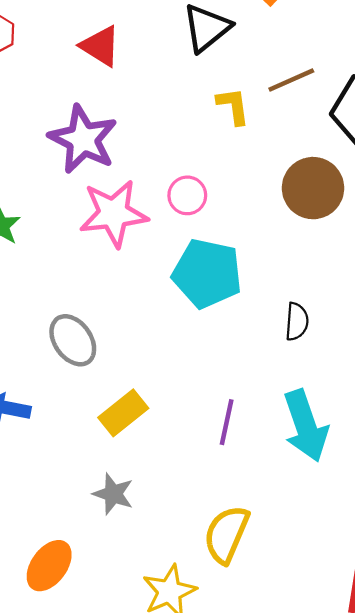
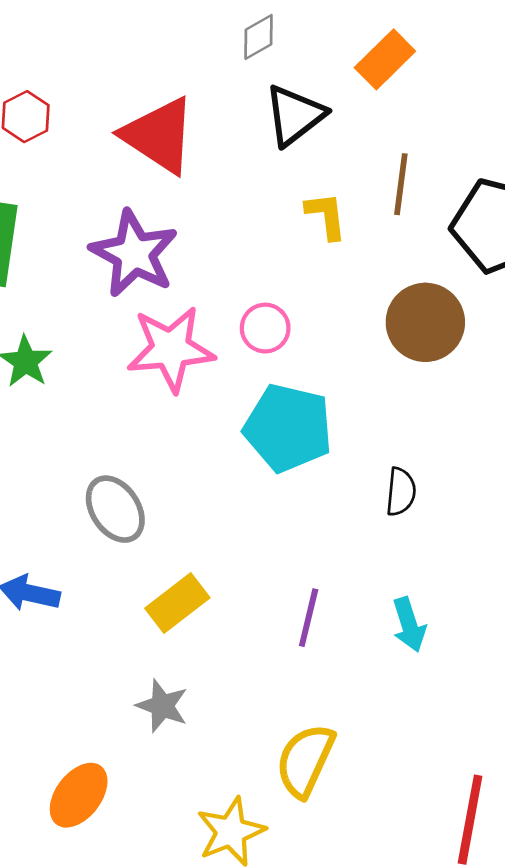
red triangle: (100, 46) -> (159, 135), size x1.5
brown line: (291, 80) -> (401, 184), turned -60
cyan arrow: (306, 426) -> (409, 625), size x0.6

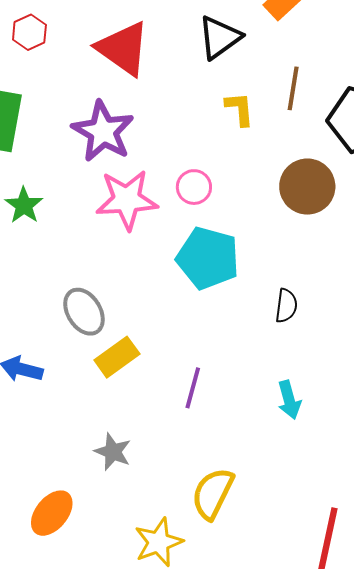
yellow rectangle: (177, 603) -> (117, 357), moved
purple line: (309, 618) -> (193, 388), moved

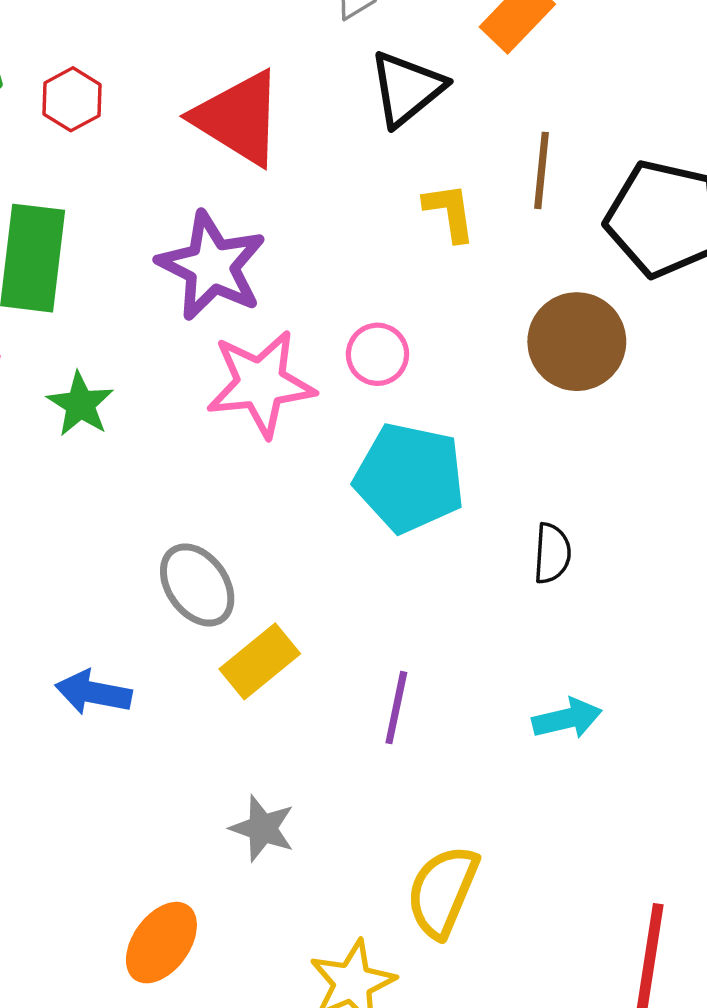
cyan arrow: (289, 400) -> (567, 719), turned -84

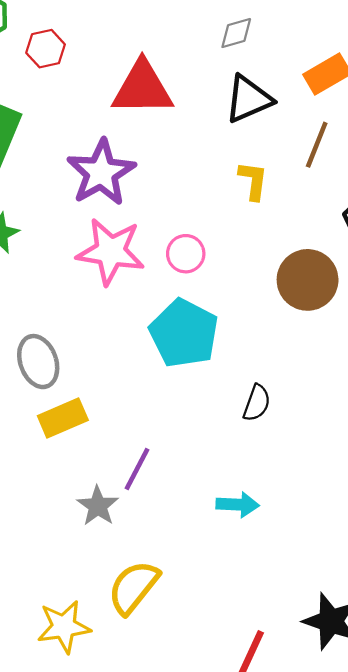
red triangle: (238, 118) -> (142, 88), turned -48
brown line: (541, 170) -> (317, 145), moved
gray star: (262, 828) -> (98, 506), moved

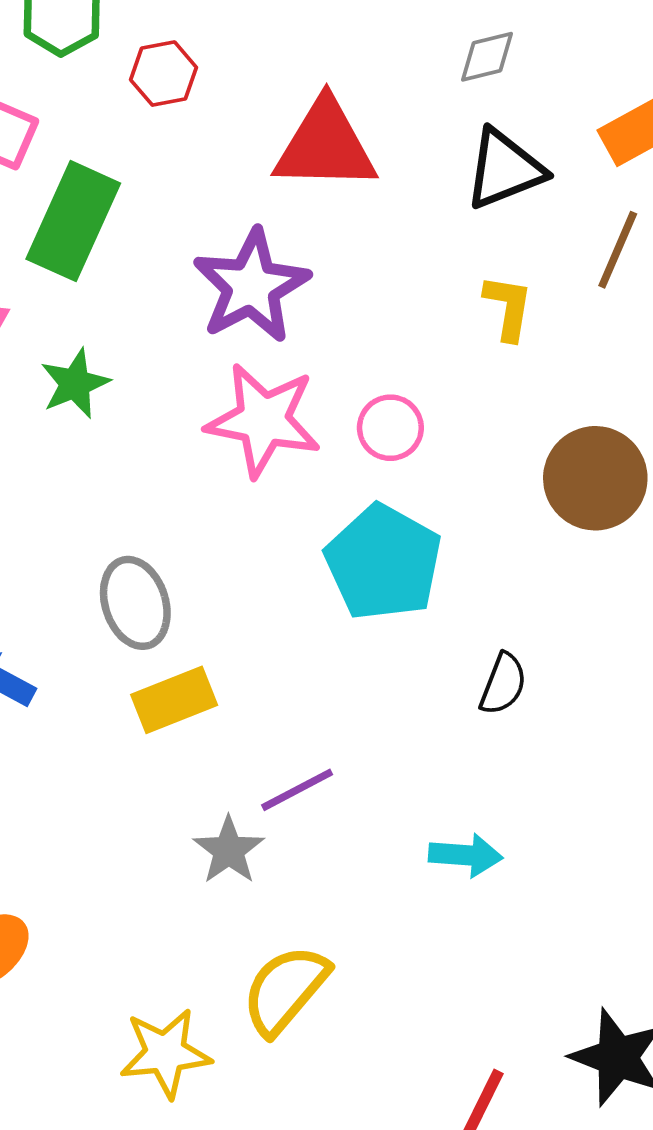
purple line: (137, 469) -> (297, 790), turned 33

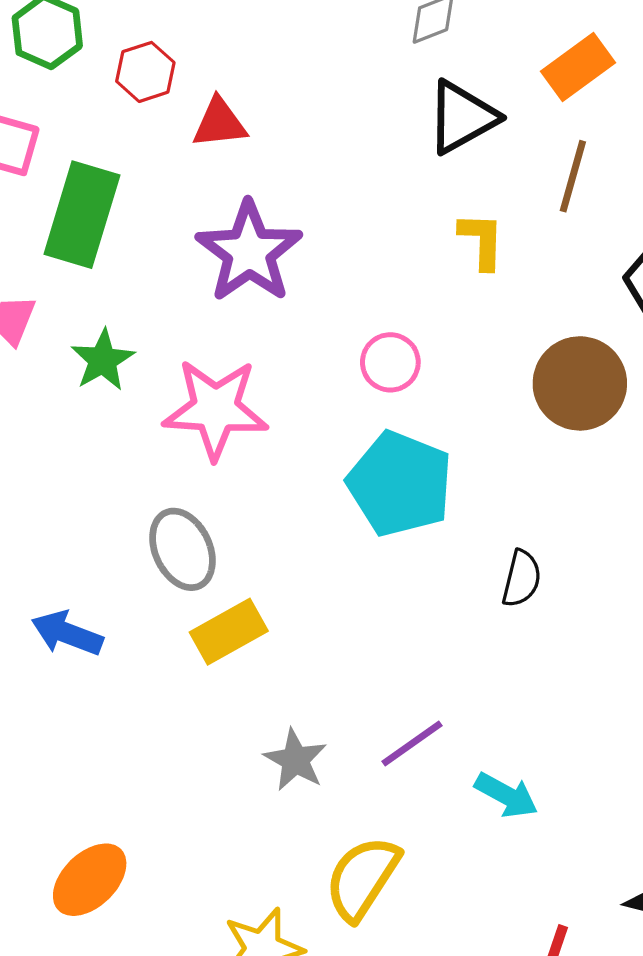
red triangle: (325, 145) -> (219, 123), moved, size x0.6
pink star: (263, 420) -> (216, 409), moved
purple line: (297, 790) -> (412, 743), moved
cyan arrow: (466, 855) -> (506, 795), moved, turned 32

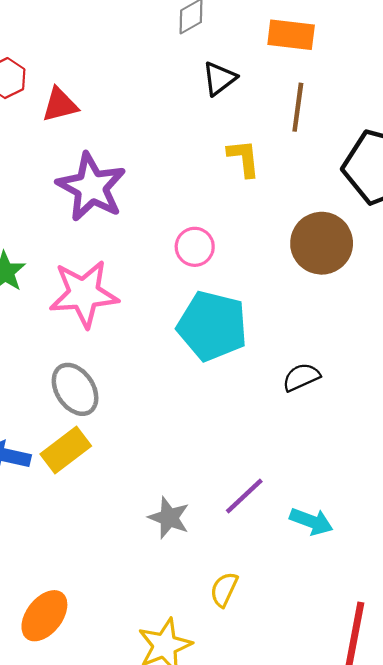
orange rectangle: (578, 67) -> (291, 35), turned 51
black triangle: (462, 117) -> (219, 79), size x0.7
black semicircle: (522, 579) -> (301, 377), turned -120
yellow rectangle: (229, 632) -> (66, 450), moved
yellow semicircle: (362, 878) -> (224, 589), size x0.6

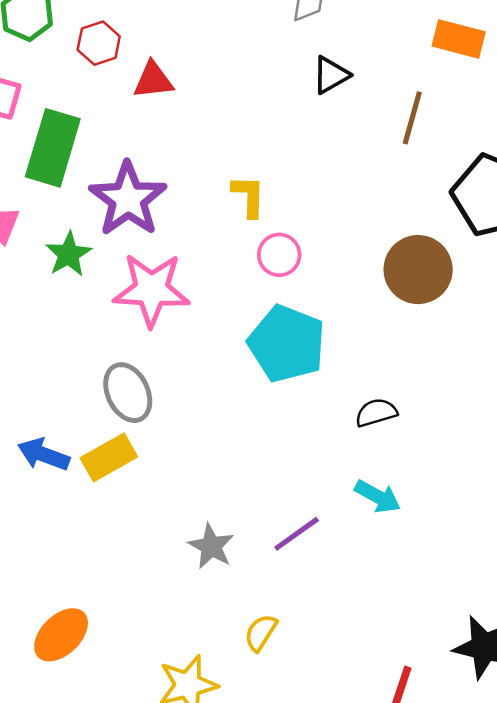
orange rectangle: (291, 35) -> (459, 39), moved
yellow L-shape: (244, 158) -> (249, 196), moved
purple star: (91, 187) -> (128, 199), moved
cyan arrow: (311, 521) -> (378, 496), moved

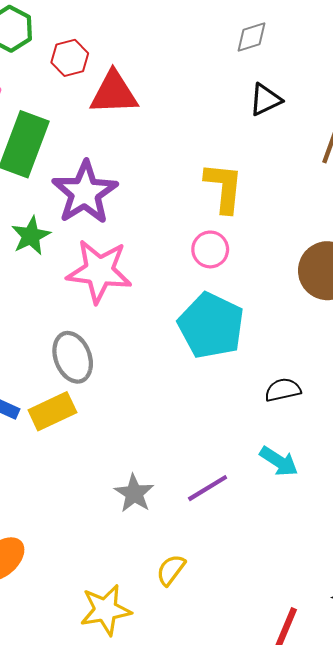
red triangle: (153, 80) -> (114, 93), size x1.4
yellow L-shape: (249, 196) -> (224, 187), moved, size x1.4

